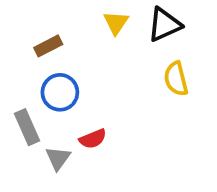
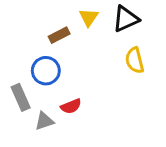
brown rectangle: (48, 46) -> (59, 35), moved
gray triangle: (58, 158) -> (44, 121), turned 36

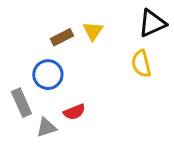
yellow triangle: (89, 17) -> (93, 31), moved
black triangle: (126, 19) -> (152, 23), moved

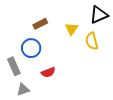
yellow triangle: (93, 31) -> (72, 29), moved
gray triangle: (46, 127) -> (23, 90), moved

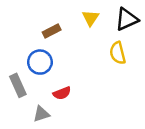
yellow triangle: (72, 29) -> (90, 18), moved
gray triangle: (23, 90) -> (41, 114), moved

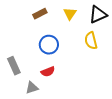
brown rectangle: (52, 31) -> (40, 14), moved
blue circle: (40, 62) -> (49, 45), moved

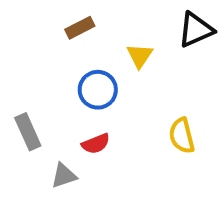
yellow triangle: (70, 14) -> (140, 56), moved
yellow semicircle: (91, 41) -> (182, 136), moved

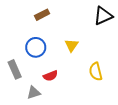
yellow triangle: (140, 56) -> (72, 45), moved
blue circle: (98, 90) -> (36, 47), moved

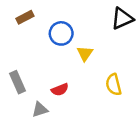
brown rectangle: (42, 15) -> (25, 17), moved
blue circle: (36, 47) -> (61, 33), moved

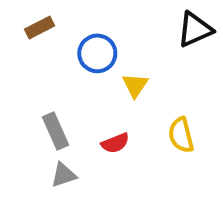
gray rectangle: (17, 82) -> (55, 131), moved
red semicircle: (60, 90) -> (115, 143), moved

